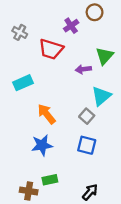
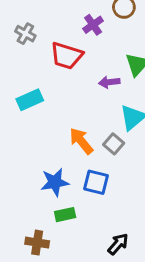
orange arrow: (46, 114) -> (81, 141), moved
blue square: (87, 145) -> (96, 182), moved
green rectangle: (50, 180) -> (65, 215), moved

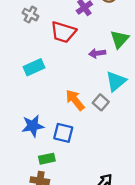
blue star: (55, 182) -> (33, 126), moved
blue square: (96, 182) -> (63, 133), moved
green rectangle: (65, 215) -> (47, 159), moved

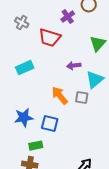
purple arrow: (97, 53) -> (74, 66), moved
gray square: (101, 102) -> (82, 98), turned -32

